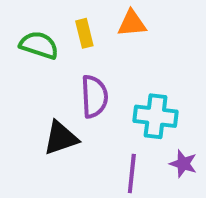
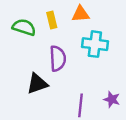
cyan cross: (156, 116) -> (95, 44), moved

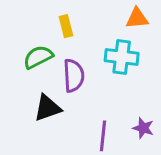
orange triangle: (81, 14) -> (137, 18), moved
green semicircle: (24, 27) -> (38, 57), moved, turned -45

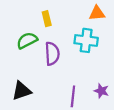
black triangle: (47, 108) -> (22, 91), moved

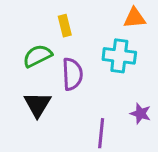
black triangle: (22, 91) -> (37, 104), moved, turned -40
purple star: (101, 91) -> (141, 113), moved

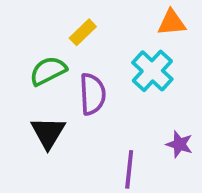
yellow rectangle: (65, 26) -> (83, 32), turned 60
cyan cross: (119, 56) -> (152, 71), turned 36

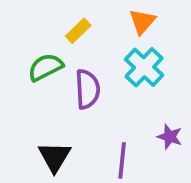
orange triangle: (172, 23) -> (142, 22), moved, turned -44
black triangle: (48, 133) -> (55, 157), moved

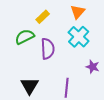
purple star: (170, 137) -> (93, 67), moved

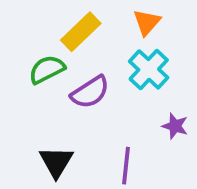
yellow rectangle: (43, 17) -> (81, 32), size x1.5
purple semicircle: (48, 49) -> (90, 92), turned 60

